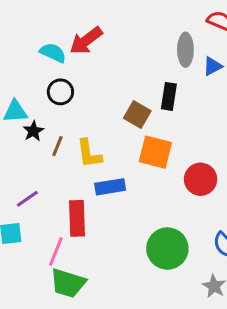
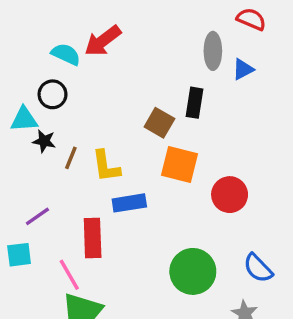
black circle: (60, 92) -> (52, 94), moved
black star: (33, 131) -> (44, 141), turned -30
pink line: (56, 252) -> (69, 275), turned -52

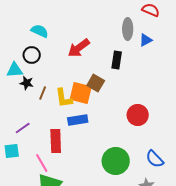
red arrow: (103, 41) -> (79, 48), moved
brown square: (159, 123) -> (96, 83), moved
orange square: (179, 165) -> (81, 93), moved

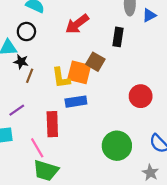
brown line: (43, 93) -> (30, 76), moved

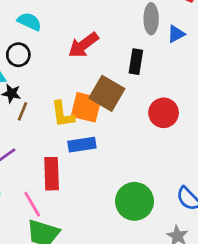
brown square: (95, 62) -> (107, 93), size x1.4
red circle: (141, 96) -> (164, 113), moved

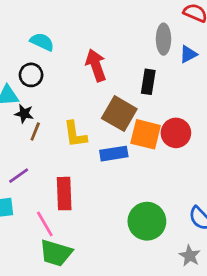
red arrow: (83, 45) -> (96, 65), turned 108
orange square: (86, 107) -> (146, 134), moved
blue rectangle: (82, 145) -> (114, 154), moved

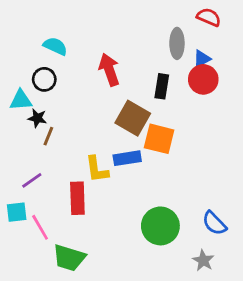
red circle: (176, 133) -> (203, 79), moved
yellow L-shape: (75, 134) -> (97, 169), moved
pink line: (45, 224) -> (40, 227), moved

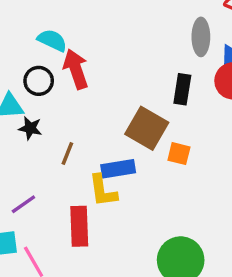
red arrow: (109, 70) -> (76, 69), moved
brown line: (48, 136) -> (67, 154), moved
orange square: (159, 139) -> (179, 154), size x0.6
blue rectangle: (127, 158) -> (118, 169), moved

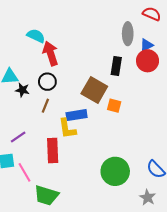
black circle: (39, 81) -> (47, 82), moved

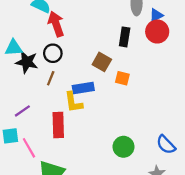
black star: (22, 90) -> (27, 62), size x1.5
brown square: (94, 90) -> (102, 62), size x0.7
green circle: (115, 171) -> (123, 147), size x0.7

